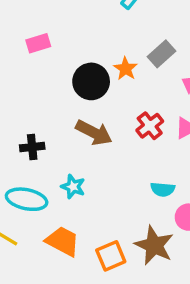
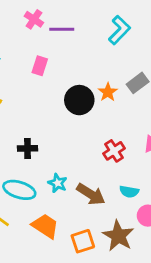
pink rectangle: (38, 43) -> (40, 66), turned -60
red cross: (150, 126) -> (114, 151), moved
brown arrow: (94, 133) -> (91, 194), moved

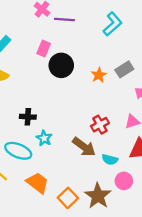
black circle: (79, 100) -> (61, 65), moved
cyan star: (58, 183) -> (44, 138), moved
brown arrow: (91, 194) -> (84, 147), moved
orange square: (83, 241) -> (68, 198), turned -30

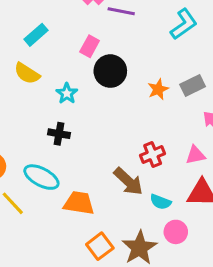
cyan star: (44, 138) -> (67, 93), moved
orange trapezoid: (37, 183) -> (79, 203), moved, turned -35

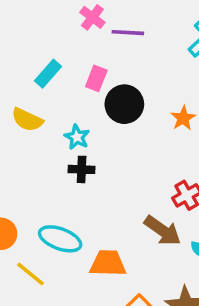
cyan rectangle: (36, 35) -> (48, 74), moved
black cross: (59, 134) -> (82, 169), moved

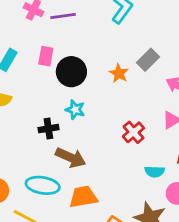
cyan star: (77, 137) -> (75, 110), moved
brown arrow: (163, 231) -> (71, 158), moved

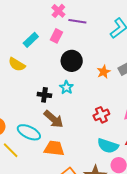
pink rectangle: (46, 56) -> (56, 36), moved
cyan semicircle: (155, 172) -> (108, 146), size x1.5

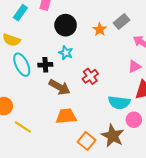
red cross: (101, 115) -> (90, 76), moved
cyan ellipse: (29, 132) -> (22, 65), moved, turned 50

